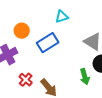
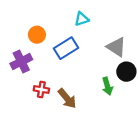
red cross: (26, 80) -> (41, 89), turned -32

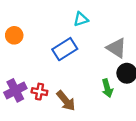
orange circle: (37, 35) -> (14, 35), moved
purple cross: (21, 62) -> (15, 90), moved

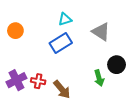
cyan triangle: (81, 19) -> (65, 19), moved
gray triangle: (116, 48) -> (101, 32), moved

